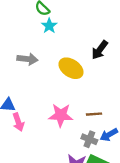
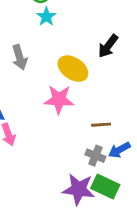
gray arrow: (27, 59) -> (20, 57), turned 66
pink star: (61, 115) -> (59, 99), moved

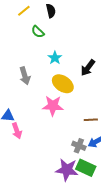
cyan star: (46, 17) -> (55, 58), moved
brown line: (101, 125) -> (91, 120), moved

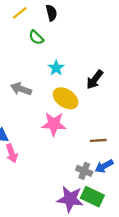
gray arrow: (25, 76) -> (21, 89), turned 126

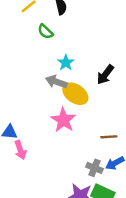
gray arrow: (21, 89) -> (56, 82), moved
pink star: (54, 124) -> (63, 120), turned 30

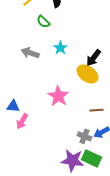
gray arrow: (56, 82) -> (30, 53), moved
yellow ellipse: (75, 94) -> (87, 74), moved
pink arrow: (20, 150) -> (22, 121), turned 49

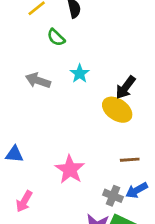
pink star: (58, 96) -> (70, 169), moved
pink arrow: (22, 121) -> (24, 201), moved

